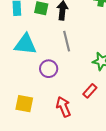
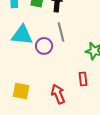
purple circle: (49, 69) -> (44, 46), moved
red rectangle: (90, 91) -> (83, 79), turned -48

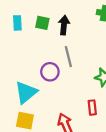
cyan triangle: (22, 35) -> (26, 92), moved, turned -45

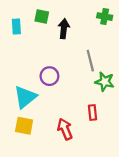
green square: (42, 23) -> (42, 17), moved
gray line: (68, 57) -> (90, 61), moved

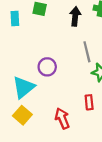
black arrow: (64, 29) -> (75, 16), moved
yellow square: (24, 126) -> (22, 115), turned 30

